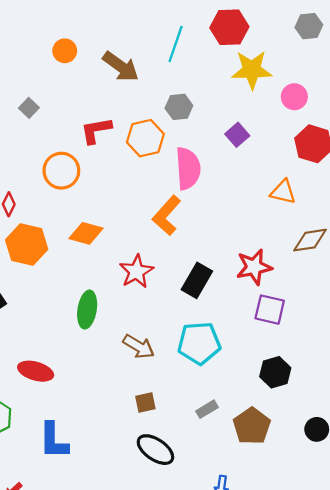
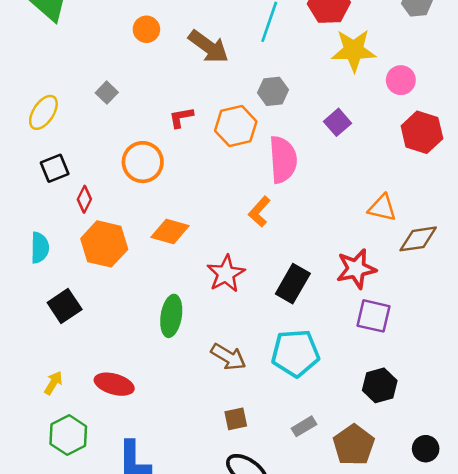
red L-shape: (96, 130) -> (181, 117), size x0.7
orange triangle: (283, 192) -> (382, 208), moved
orange L-shape: (167, 215) -> (259, 212), size x0.7

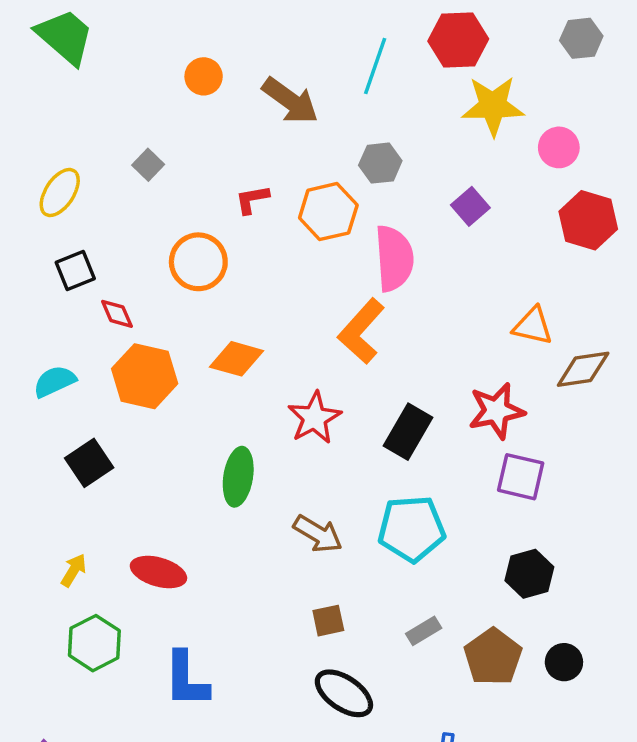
red diamond: (84, 199) -> (117, 314), turned -50
orange L-shape: (259, 212) -> (361, 331), size x1.5
cyan semicircle: (40, 248) -> (55, 381), turned -116
black circle: (426, 449) -> (564, 662), moved

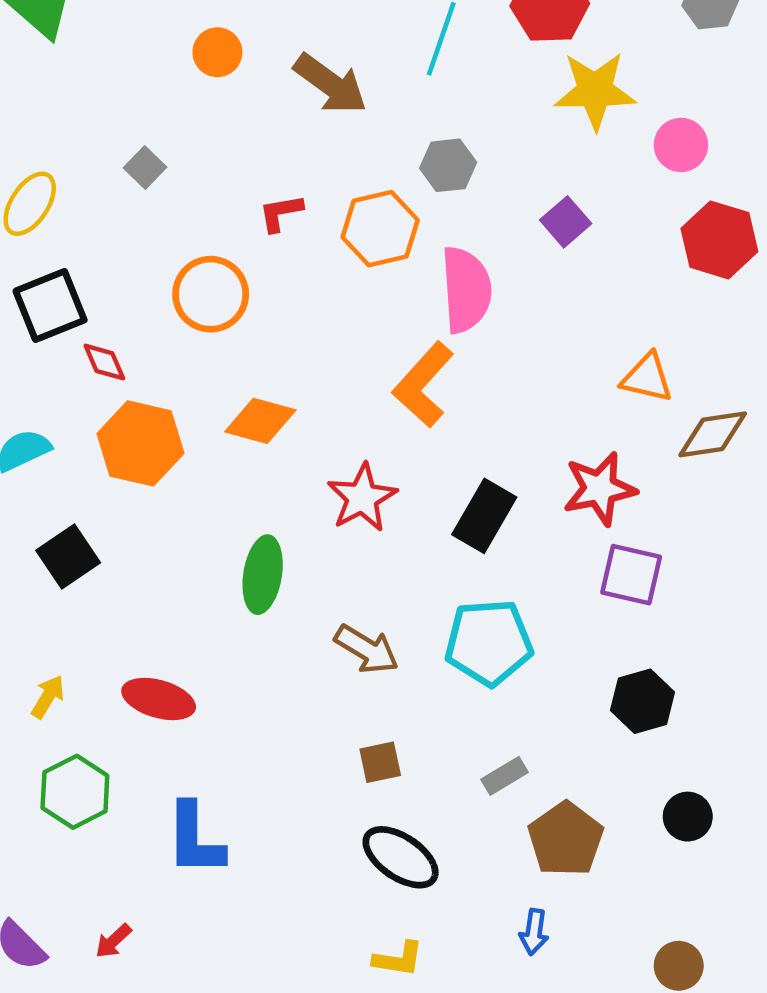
black square: (75, 270) -> (50, 306), size x1.4
brown pentagon: (493, 657) -> (566, 839), moved

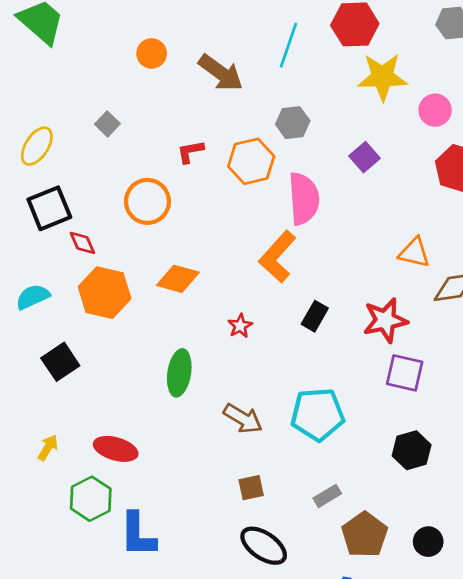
red star: (362, 498) -> (240, 326), size x0.6
black rectangle: (484, 516) -> (315, 316), moved, size x0.7
green hexagon: (75, 792) -> (91, 499), moved
black circle: (688, 817) -> (428, 542), moved

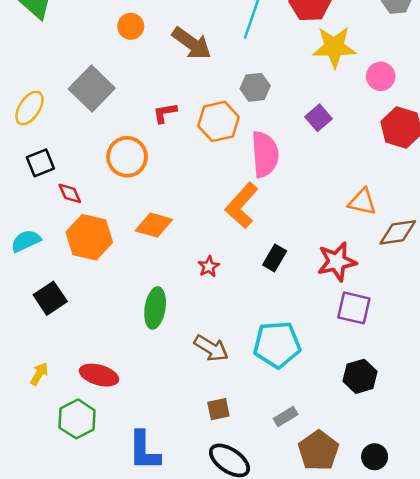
gray square: (107, 124) -> (92, 88), size x2.0
black square: (49, 208) -> (40, 163), size x0.7
blue L-shape: (138, 535) -> (144, 451), moved

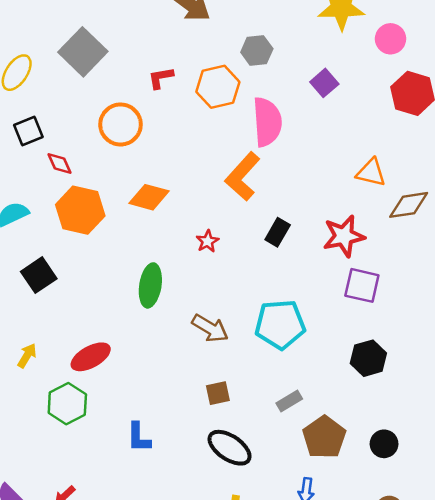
red ellipse: (99, 375) -> (91, 357), turned -45
blue L-shape: (144, 451) -> (139, 437), size x0.7

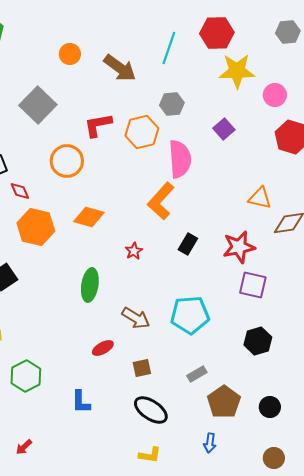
red L-shape: (161, 78) -> (98, 125), size x1.4
red ellipse: (91, 357) -> (103, 348), moved, size x0.7

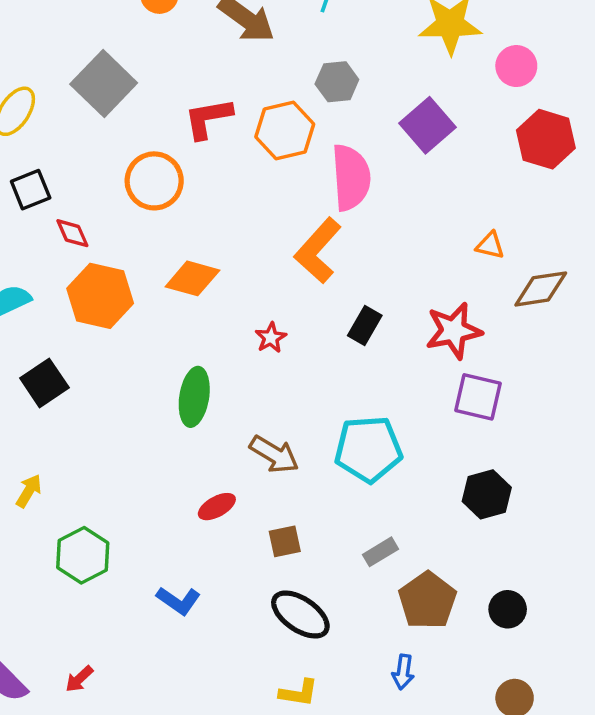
purple square: (224, 129) -> (428, 125), size x1.4
orange triangle: (260, 198) -> (490, 245), size x0.7
blue L-shape: (81, 402) -> (179, 601), turned -55

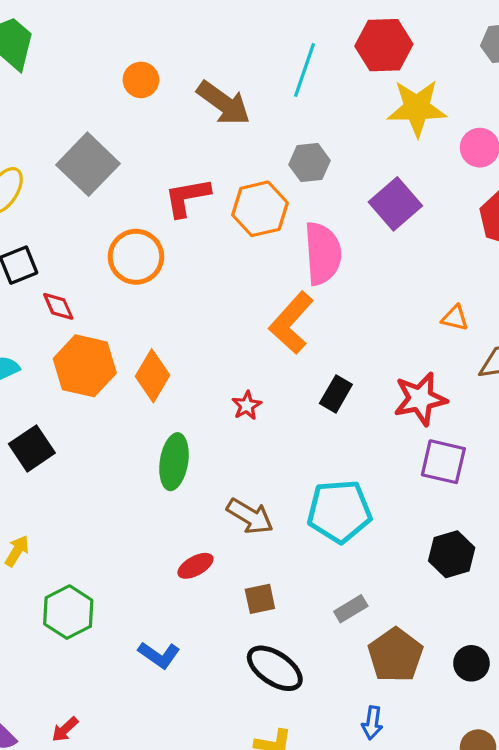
orange diamond: (192, 278) -> (152, 376), moved, turned -75

